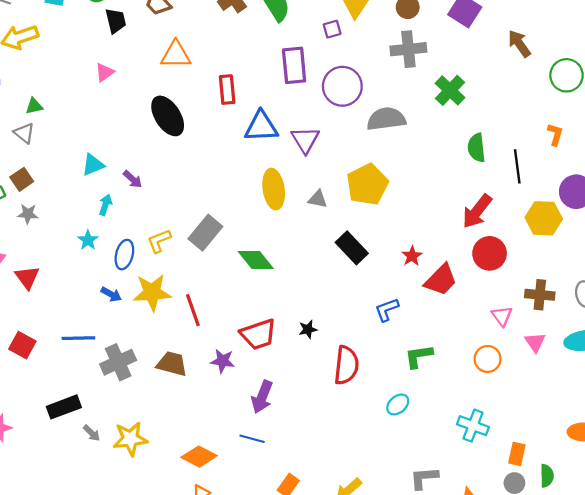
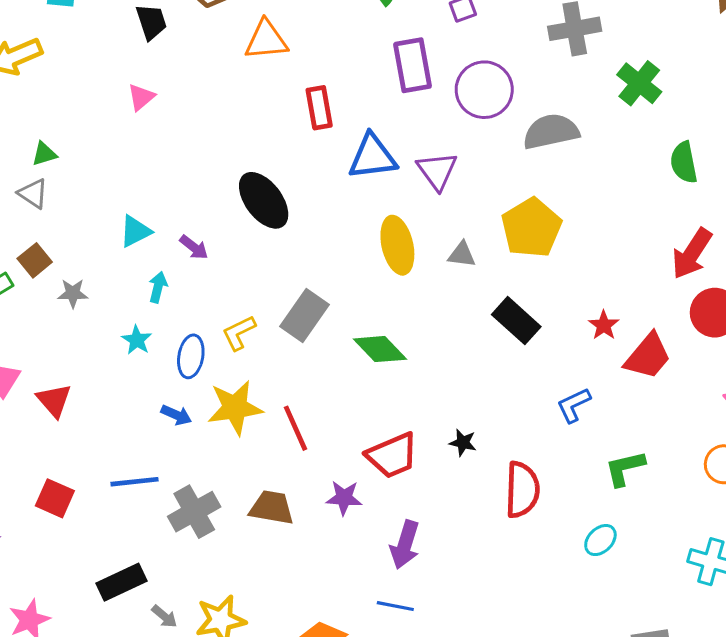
orange triangle: (176, 55) -> (266, 40), moved
black ellipse: (168, 116) -> (264, 200), moved
gray star: (28, 214) -> (73, 293), moved
black star: (308, 329) -> (463, 443), turned 30

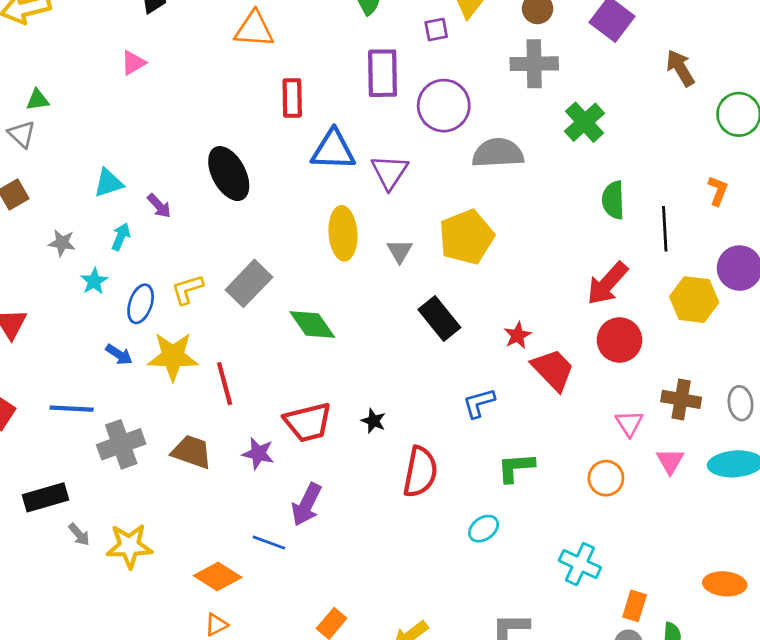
gray triangle: (462, 255) -> (400, 251), turned 44
gray star: (73, 293) -> (62, 243), moved
red trapezoid: (648, 356) -> (553, 370), turned -93
blue line: (395, 606) -> (269, 543), moved

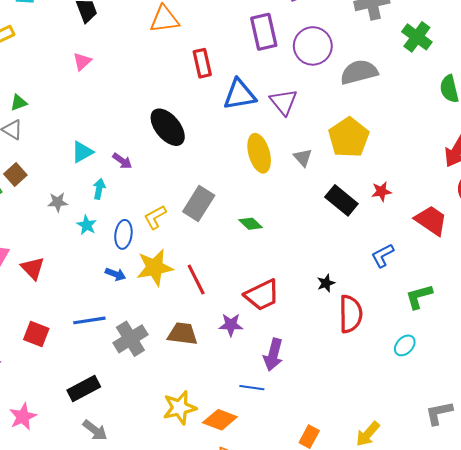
green diamond: (312, 324) -> (251, 224), size x0.7
red star: (517, 335) -> (381, 191), moved, turned 30
black star: (373, 421) -> (326, 283), moved, turned -30
gray arrow: (79, 534) -> (95, 430), moved, size x1.4
yellow star: (129, 546) -> (180, 408), moved

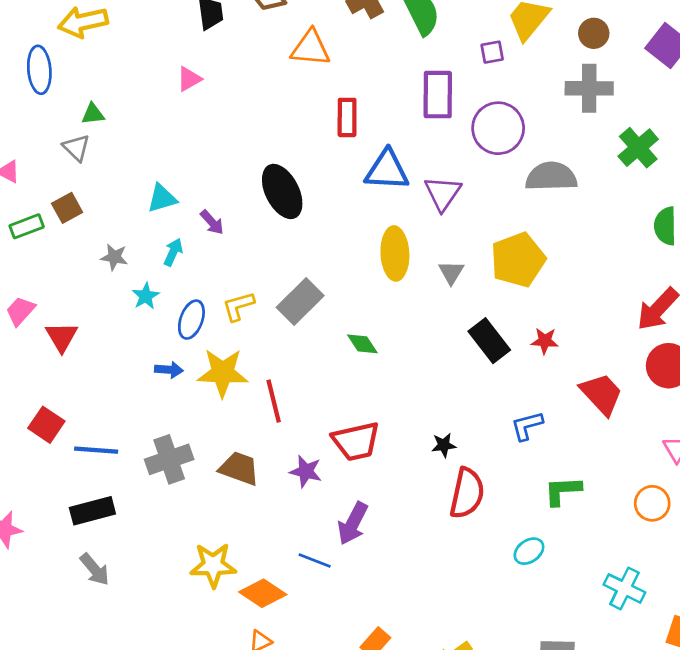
blue arrow: (116, 274) -> (169, 370), turned -30
blue line: (89, 320) -> (96, 450), moved

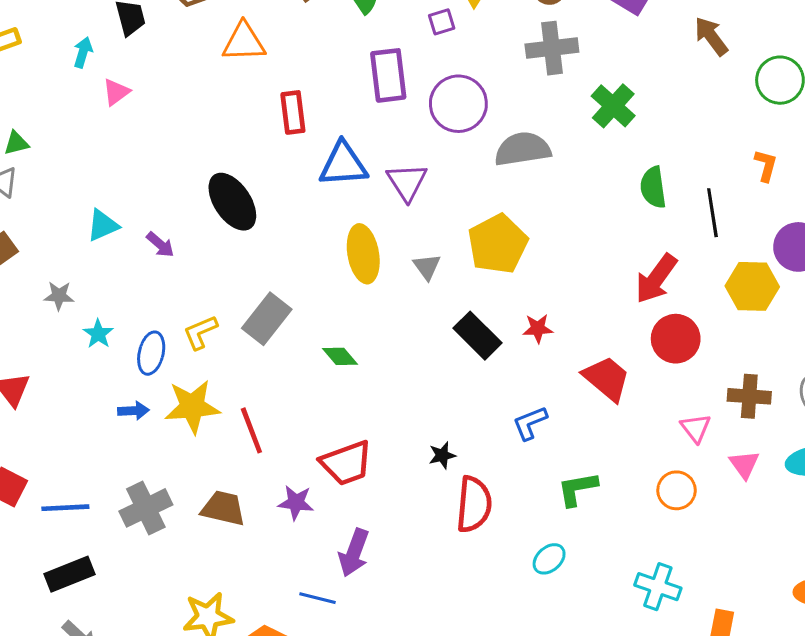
cyan arrow: (173, 252) -> (83, 52), moved

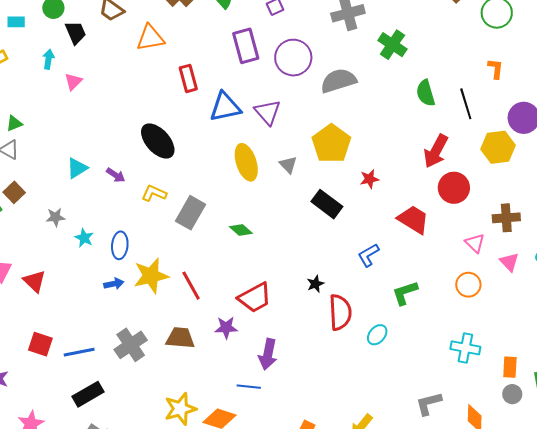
red star: (538, 328) -> (369, 179), moved
yellow L-shape: (200, 332) -> (154, 193), moved, turned 55
cyan ellipse: (549, 559) -> (377, 335), moved

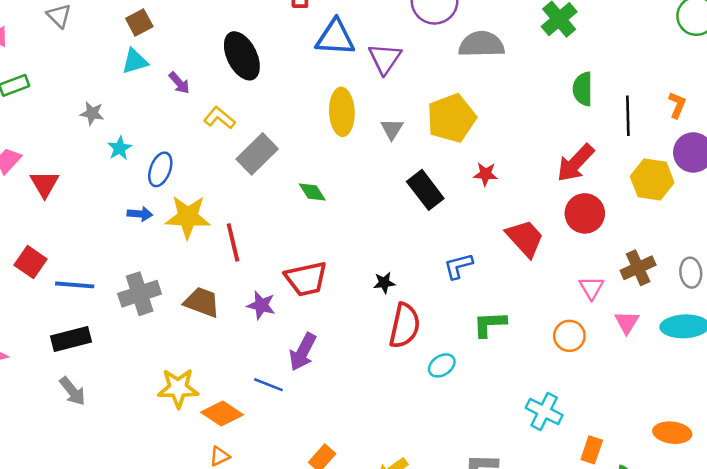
orange L-shape: (496, 69) -> (677, 105), moved
brown square: (14, 192) -> (139, 22), moved
brown cross: (506, 218) -> (638, 268), turned -36

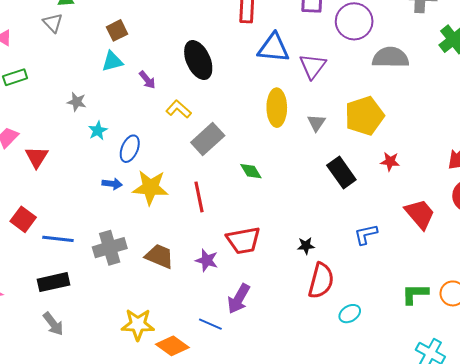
red line: (233, 242) -> (199, 197), moved
green L-shape: (490, 324) -> (415, 294), moved

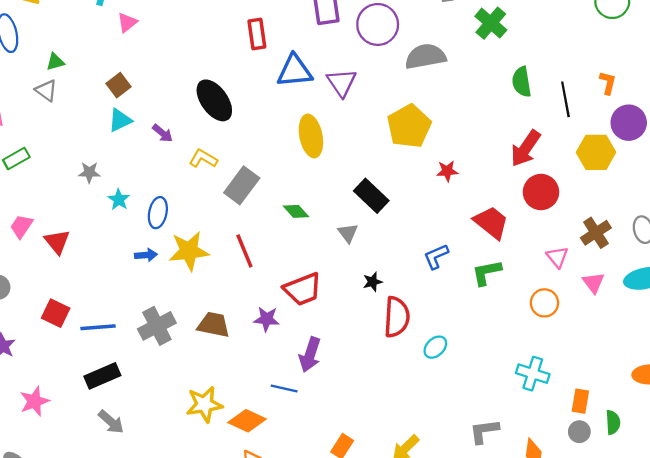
gray triangle: (316, 123) -> (348, 233), moved
black rectangle: (341, 173) -> (371, 196), moved
green L-shape: (415, 294) -> (487, 272), moved

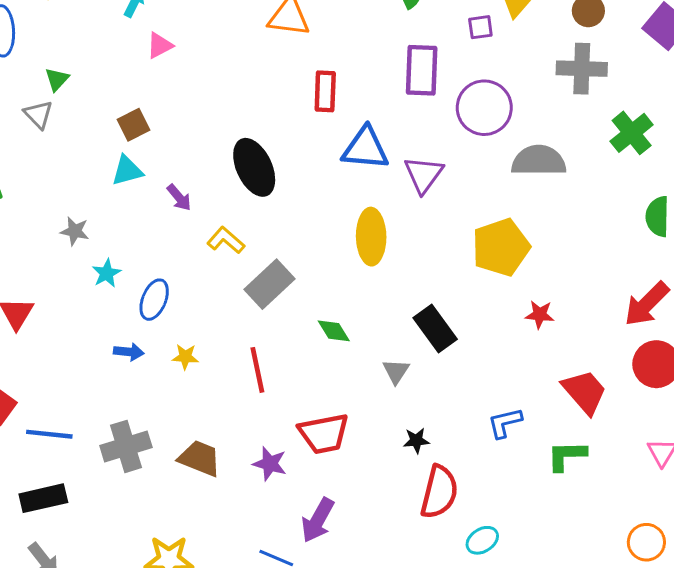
green triangle: (55, 62) -> (57, 79), turned -42
yellow star: (189, 251) -> (185, 357), size x0.5
orange circle: (544, 303) -> (646, 542), moved

